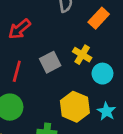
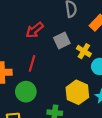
gray square: (50, 62) -> (62, 40), moved

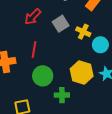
green circle: (26, 92) -> (43, 76), moved

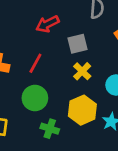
yellow cross: (83, 32) -> (82, 71), moved

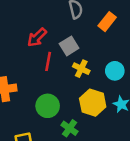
red line: (35, 63) -> (48, 61), moved
green cross: (50, 129) -> (70, 128), turned 35

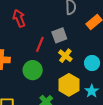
red arrow: (37, 37) -> (19, 18), moved, turned 102
green circle: (48, 106) -> (33, 70), moved

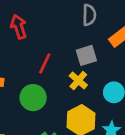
gray square: (59, 35) -> (86, 55), moved

